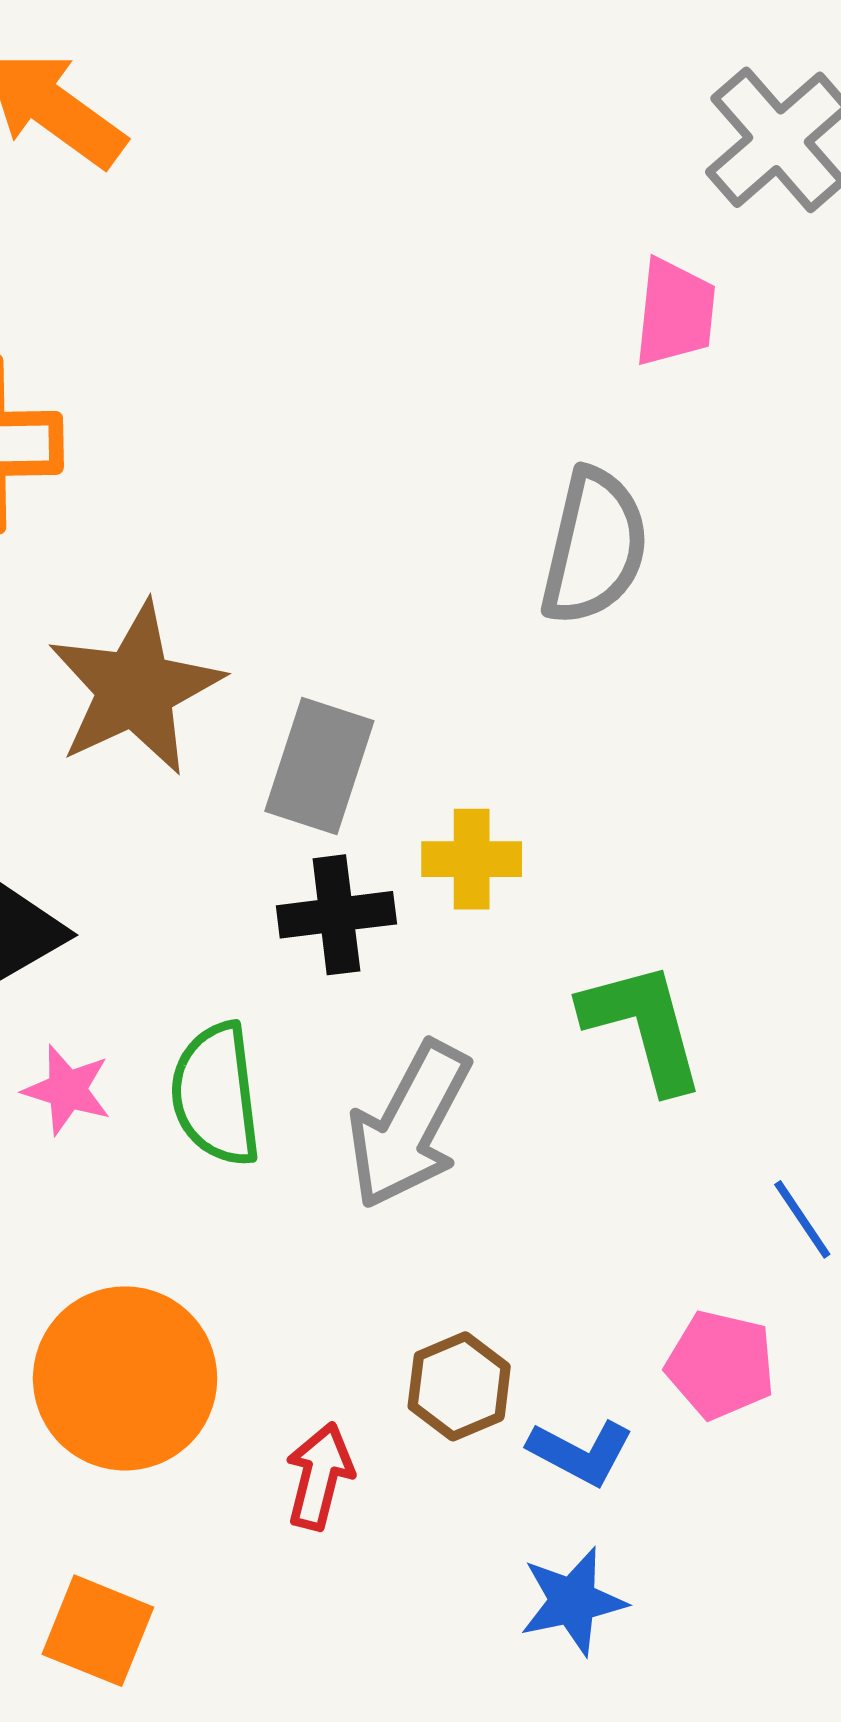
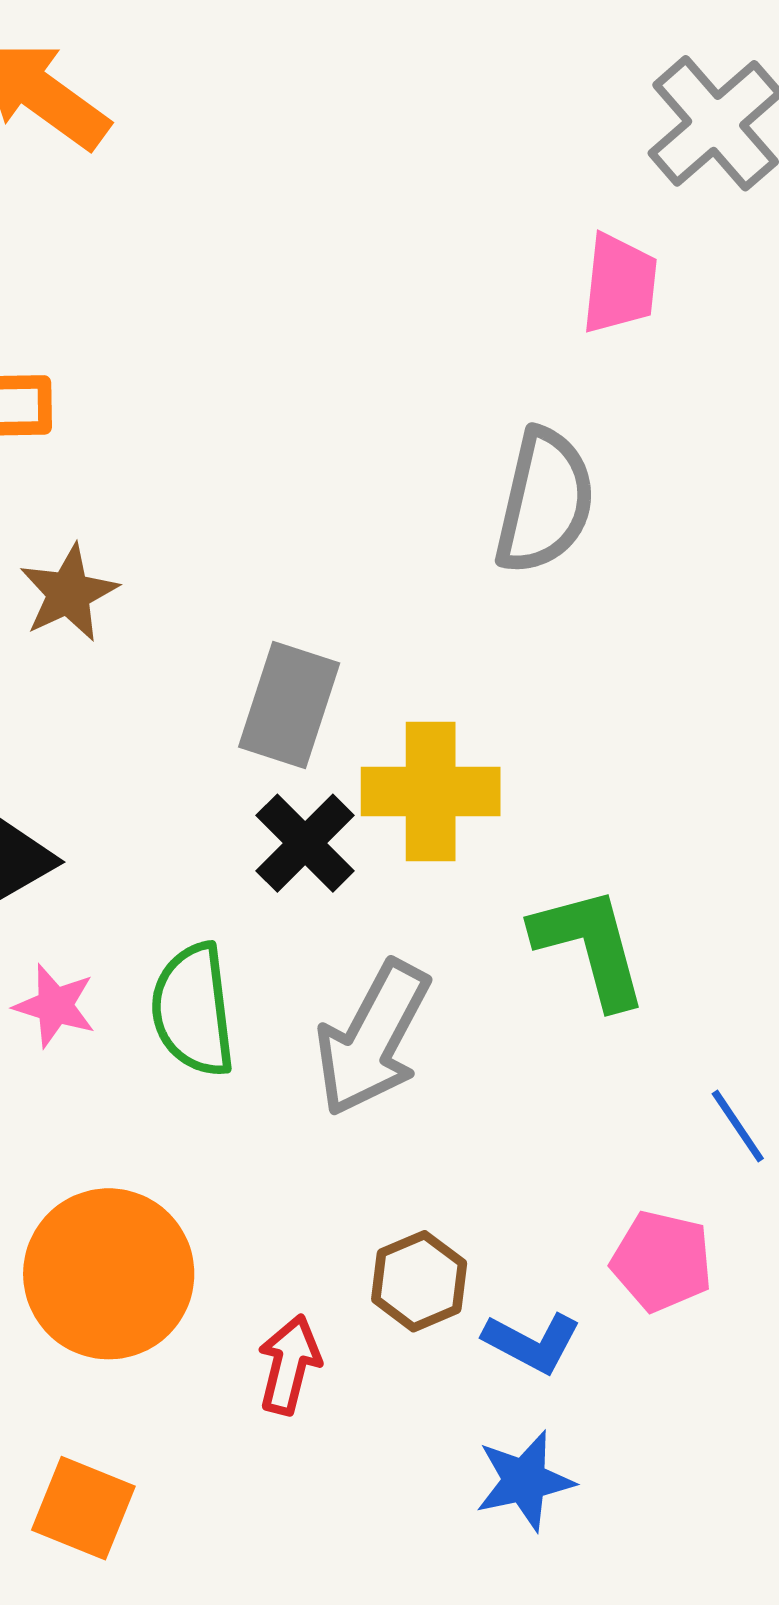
brown star: (135, 689) -> (69, 593), moved, size x0.6
yellow cross: (472, 859) -> (431, 791), size x1.5
black cross: (336, 915) -> (305, 843), turned -38

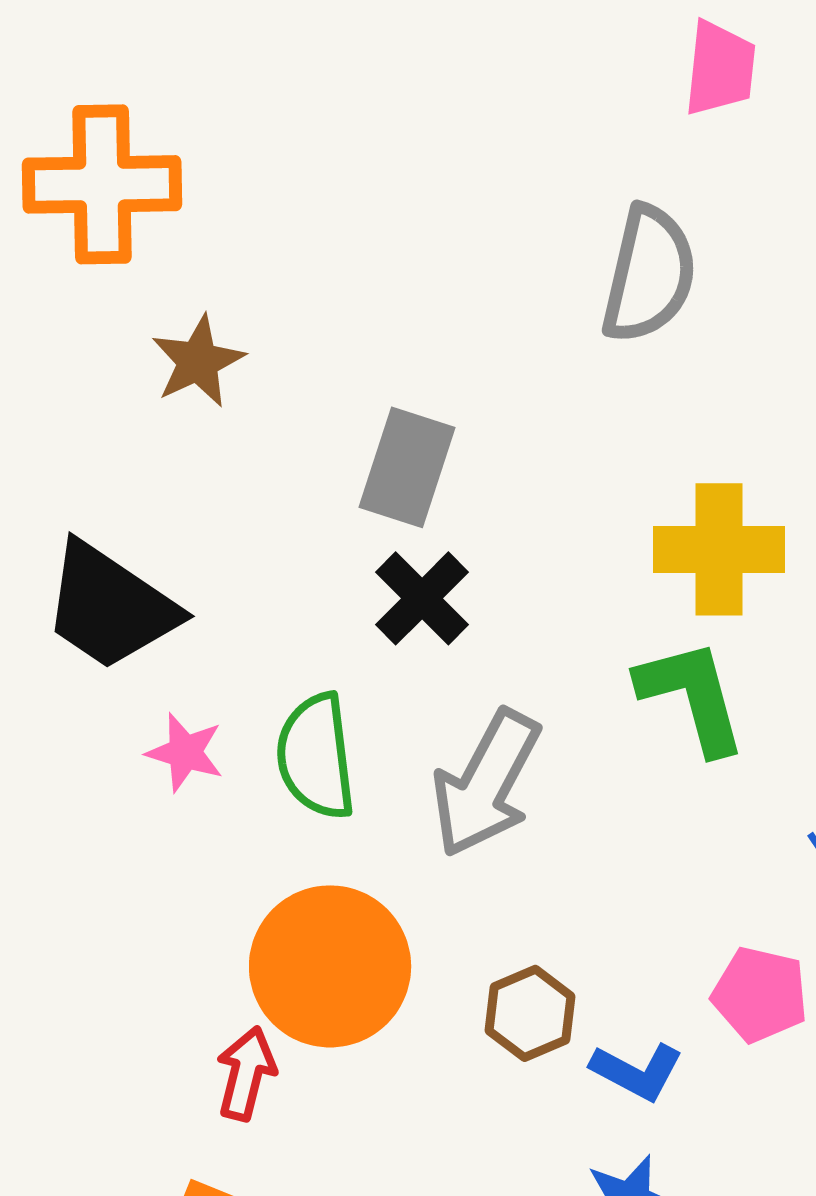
yellow cross: (431, 791) -> (719, 549), moved
orange circle: (109, 1274) -> (330, 966), moved
red arrow: (289, 1365) -> (246, 1073), moved

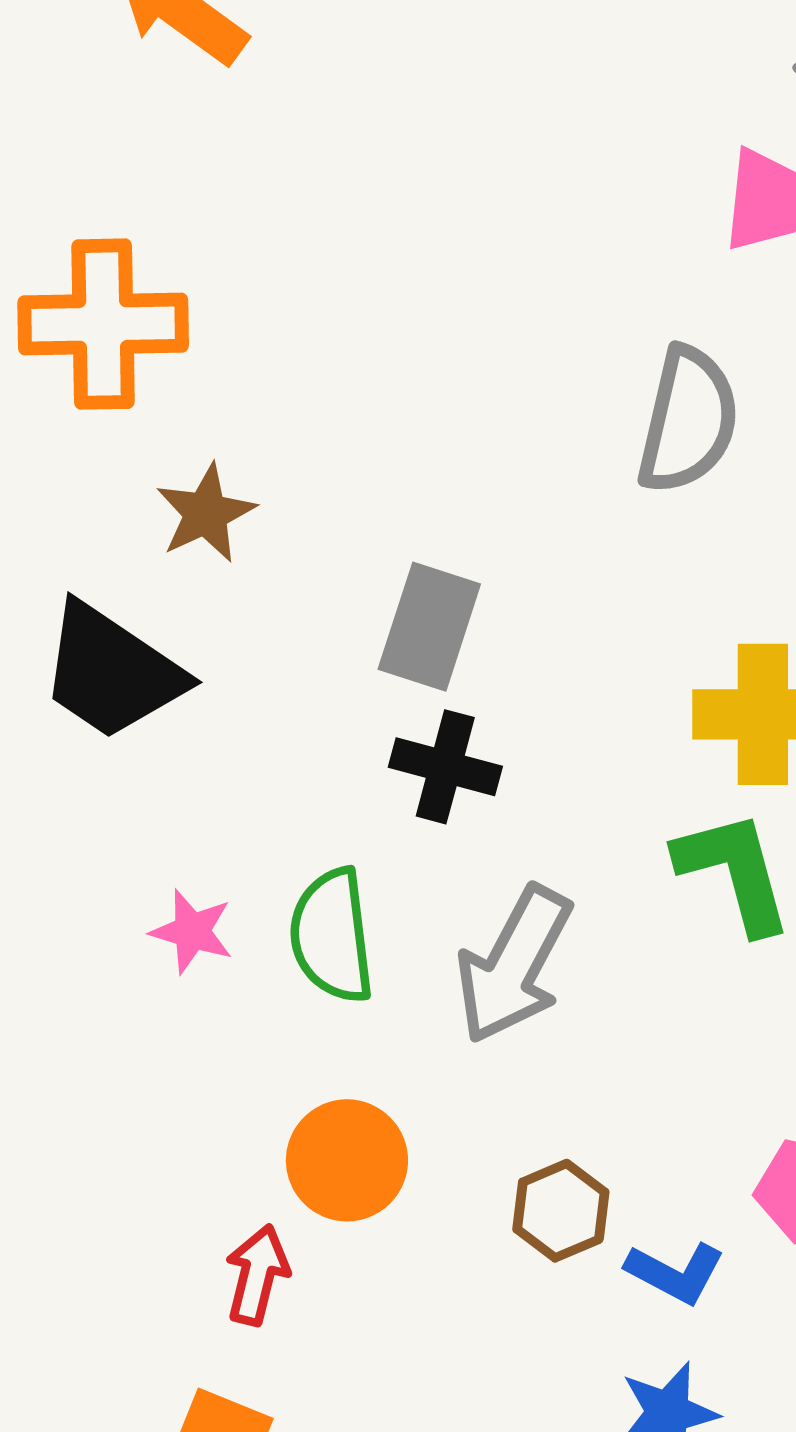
black cross: (422, 598) -> (445, 767), turned -30
black trapezoid: (110, 606) -> (112, 672), moved
orange circle: (330, 966) -> (347, 1160), size x0.7

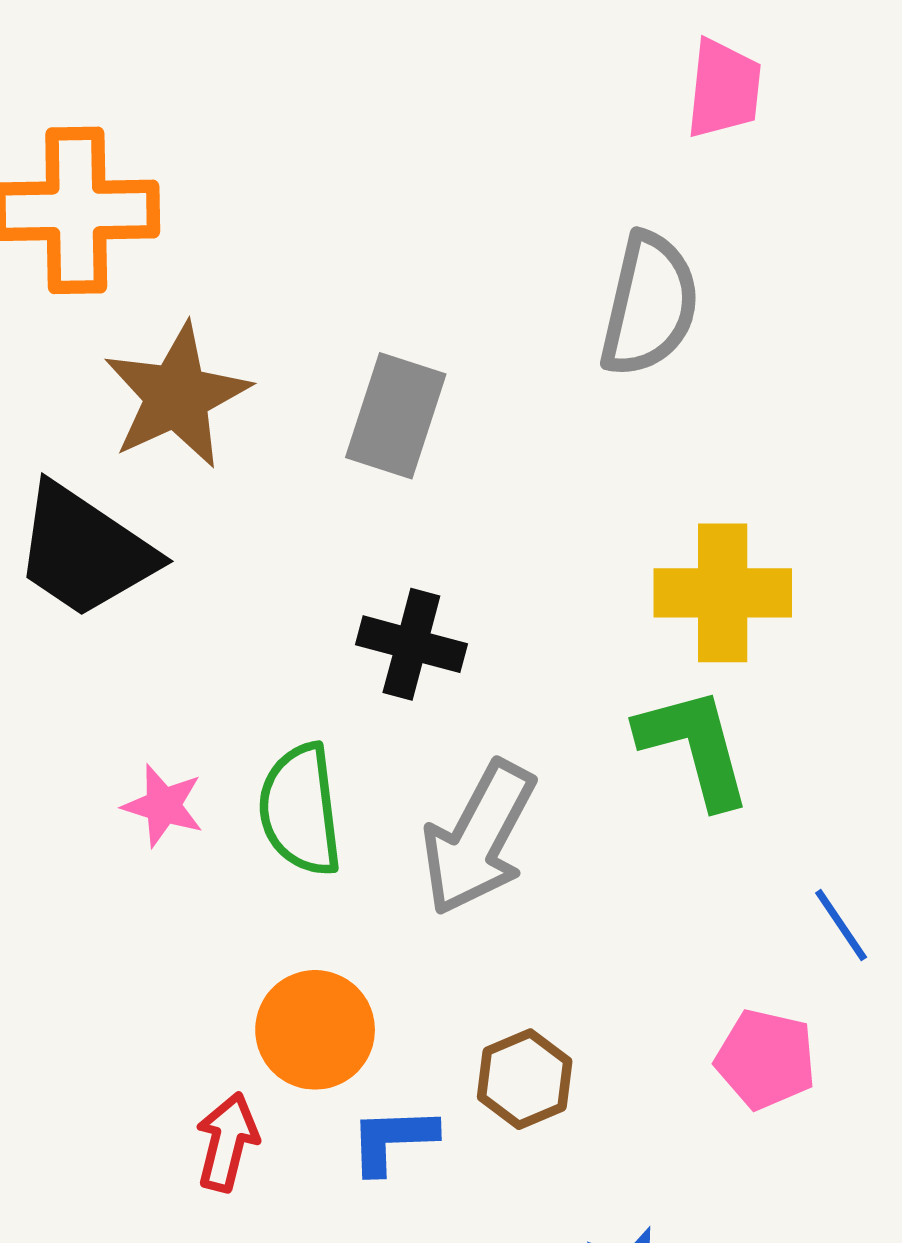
brown star: (206, 513) -> (177, 396), size x1.5
gray rectangle: (429, 627) -> (396, 416), moved
blue L-shape: (675, 1273) -> (393, 1140), moved, turned 150

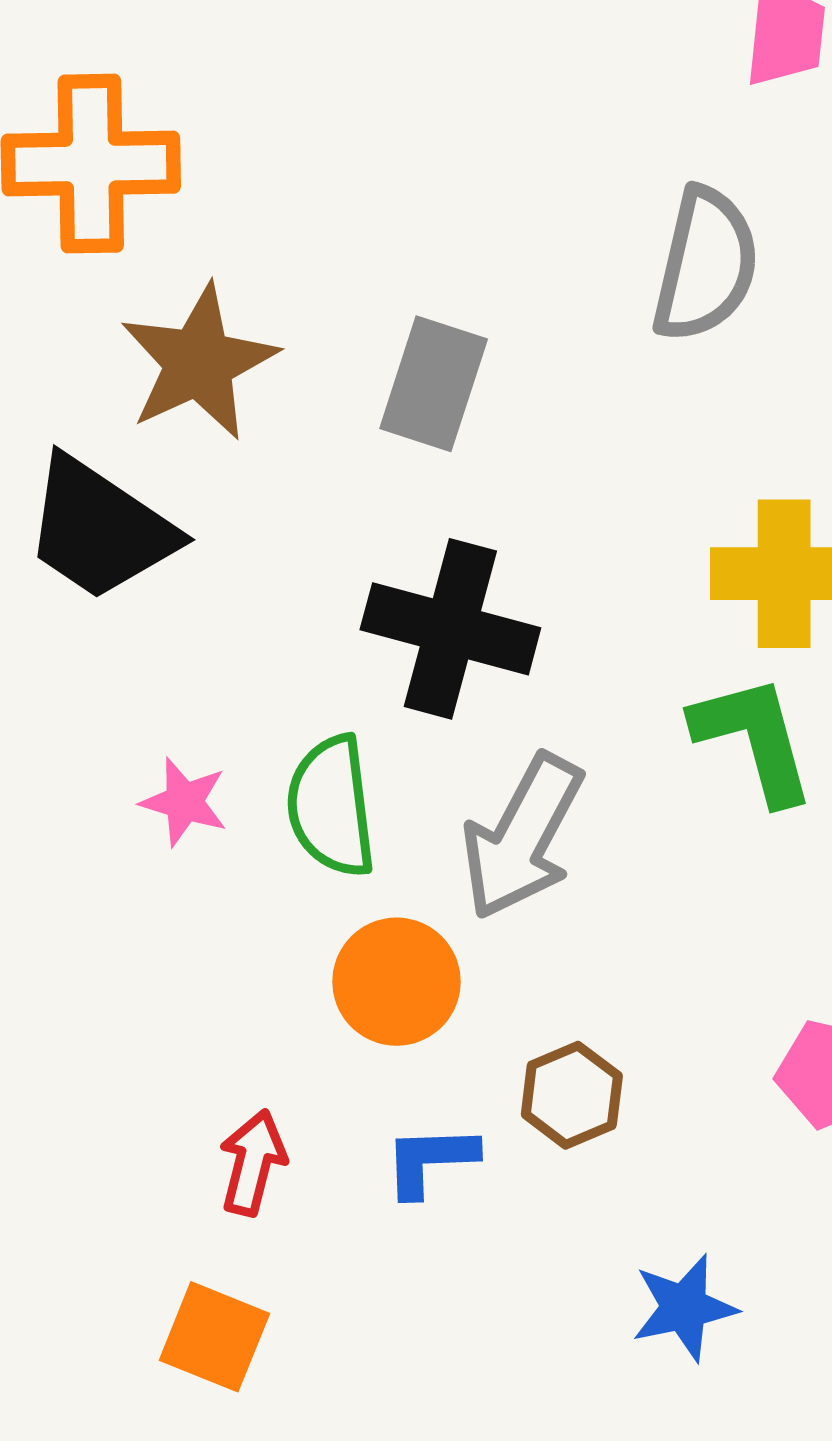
black cross: (411, 644) -> (450, 629), size x1.5
orange circle: (315, 1030) -> (396, 982), moved

